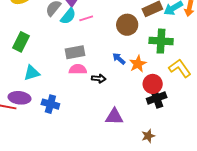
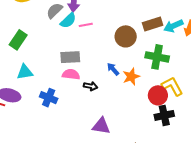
red circle: (153, 84) -> (158, 95), moved
black cross: (157, 98) -> (164, 115), moved
blue cross: (50, 104) -> (49, 98), moved

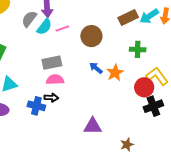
brown circle: (126, 36) -> (91, 36), moved
green cross: (157, 57) -> (138, 49), size x0.7
black arrow: (91, 86) -> (51, 98), moved

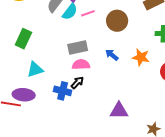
blue arrow: (96, 68) -> (112, 55), moved
orange star: (115, 73) -> (141, 57), turned -30
black arrow: (51, 98) -> (77, 83), turned -48

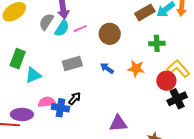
pink semicircle: (81, 65) -> (47, 102), moved
cyan triangle: (35, 69) -> (33, 75), moved

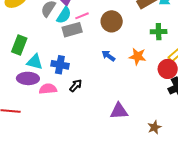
gray rectangle: (72, 63) -> (72, 30), moved
cyan triangle: (33, 75) -> (35, 62), turned 36
blue cross: (60, 108) -> (60, 65), moved
purple ellipse: (22, 114) -> (28, 78), moved

